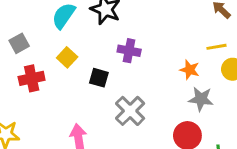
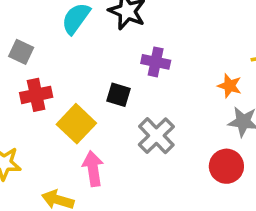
gray square: (19, 43) -> (21, 52), turned -36
yellow square: (67, 57) -> (76, 124), moved, size x1.5

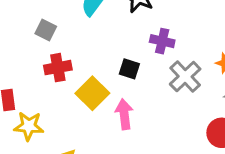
gray cross: (156, 136) -> (185, 76), moved
pink arrow: (93, 169) -> (124, 114), moved

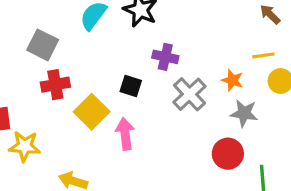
gray square: (46, 30) -> (43, 45), size x1.4

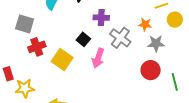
black square: (131, 86) -> (83, 39), turned 32
pink arrow: (125, 134) -> (98, 58), moved, turned -144

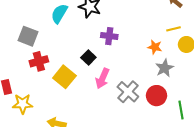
gray cross: (120, 38) -> (128, 92), moved
gray star: (156, 43) -> (165, 68), turned -30

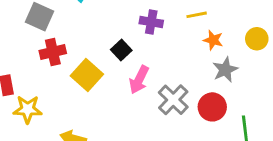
yellow line: (174, 29) -> (197, 15), moved

